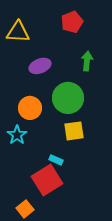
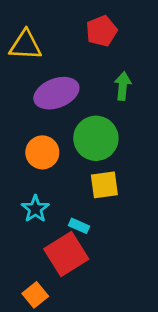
purple ellipse: (40, 66) -> (56, 93), size x1.4
cyan star: (17, 135) -> (35, 209), moved

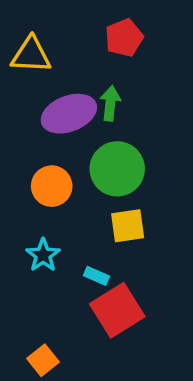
green arrow: (123, 86) -> (110, 103), moved
red square: (66, 254) -> (117, 310), moved

